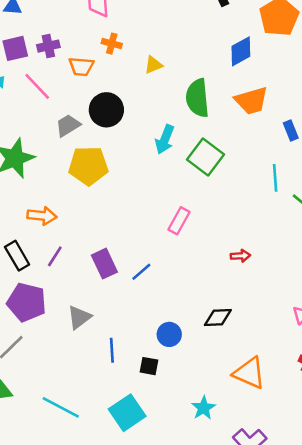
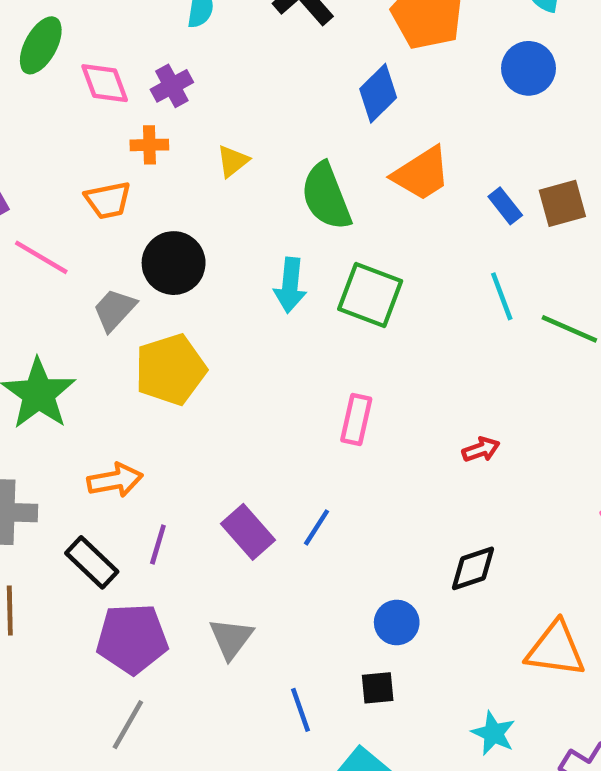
purple cross: (48, 46) -> (172, 86), moved
blue line: (112, 350) -> (301, 710), moved

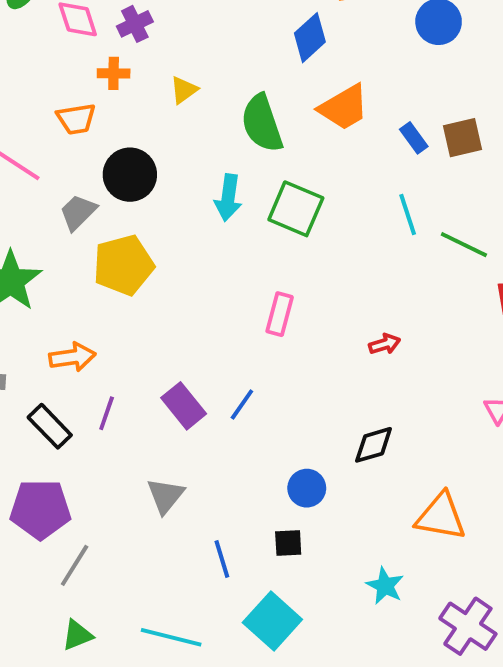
purple pentagon: (132, 639) -> (40, 509), moved

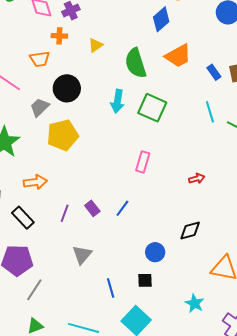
purple rectangle: (184, 406) -> (92, 208), size x0.7
purple line: (107, 413) -> (65, 213), moved

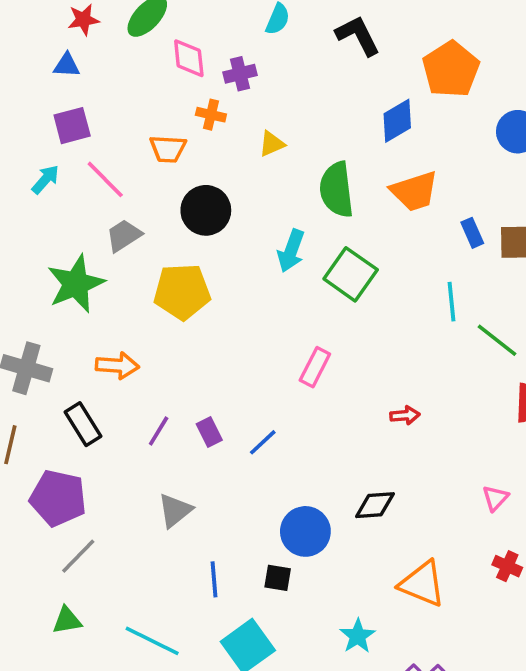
gray trapezoid: (40, 107) -> (124, 236), moved
blue circle: (155, 252) -> (305, 531), size x1.4

